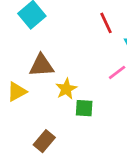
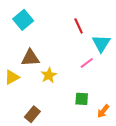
green square: (84, 108) -> (82, 99), moved

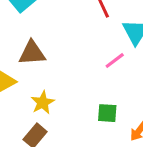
yellow star: (49, 75) -> (43, 103), moved

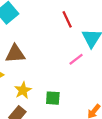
green square: (107, 113) -> (53, 98), moved

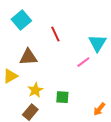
red line: (67, 19) -> (55, 34), moved

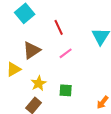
brown triangle: (28, 57) -> (32, 50), turned -30
pink line: (83, 62) -> (66, 53), moved

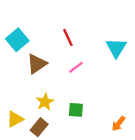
cyan square: (25, 13) -> (17, 40), moved
yellow triangle: (14, 69) -> (15, 119), moved

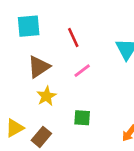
cyan square: (17, 40) -> (29, 26), moved, turned 35
yellow star: (45, 102) -> (46, 96), moved

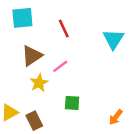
pink line: (82, 71) -> (60, 66), moved
brown rectangle: (41, 137) -> (34, 121), turned -66

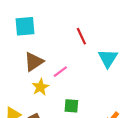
red line: (64, 29) -> (81, 36), moved
cyan triangle: (113, 39) -> (108, 58), moved

